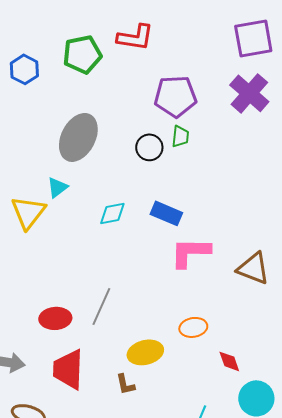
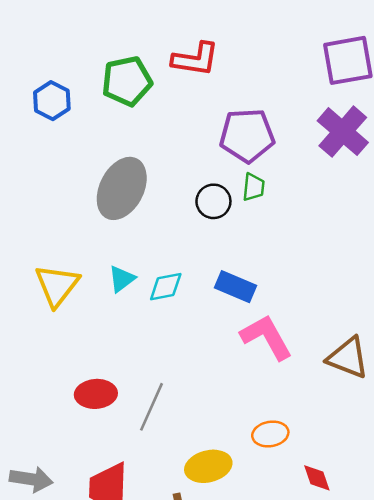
cyan triangle: (57, 187) -> (122, 279), moved
pink L-shape: (190, 252) -> (266, 337), turned 60
red ellipse: (55, 318) -> (96, 394), moved

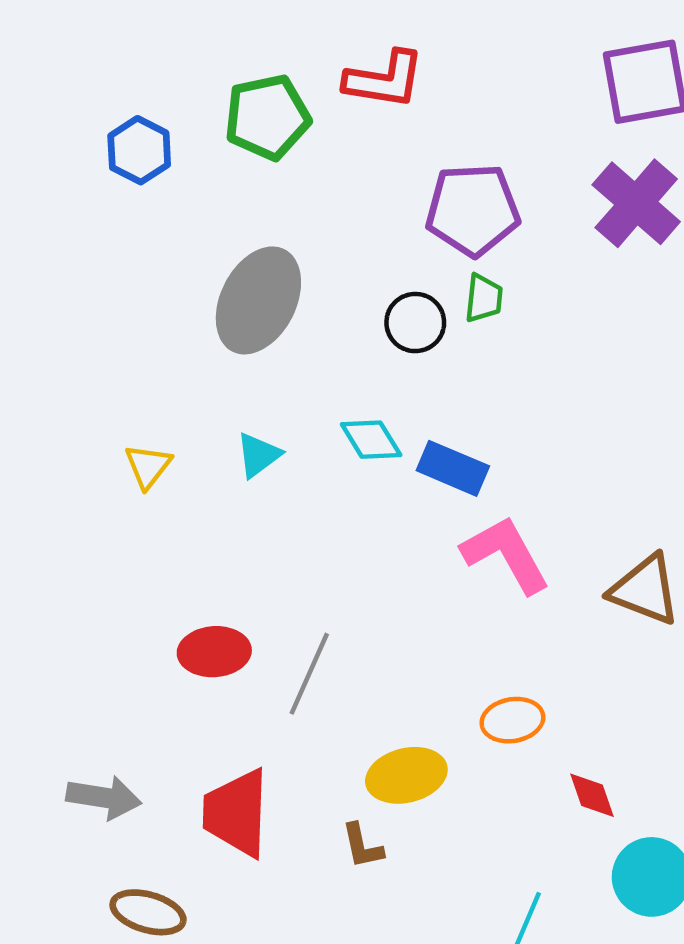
yellow triangle: (57, 285) -> (148, 466), size x0.6
cyan diamond: (166, 287) -> (371, 440), moved, turned 69

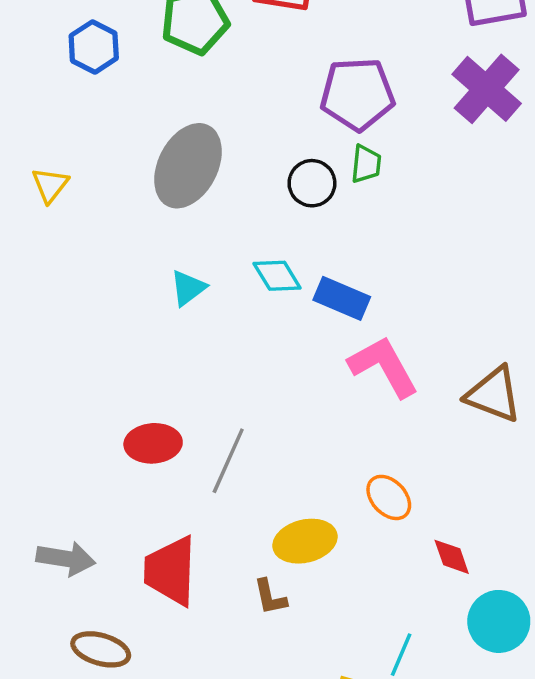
yellow triangle: (148, 466) -> (50, 185), moved
orange ellipse: (512, 720) -> (389, 497), turned 57

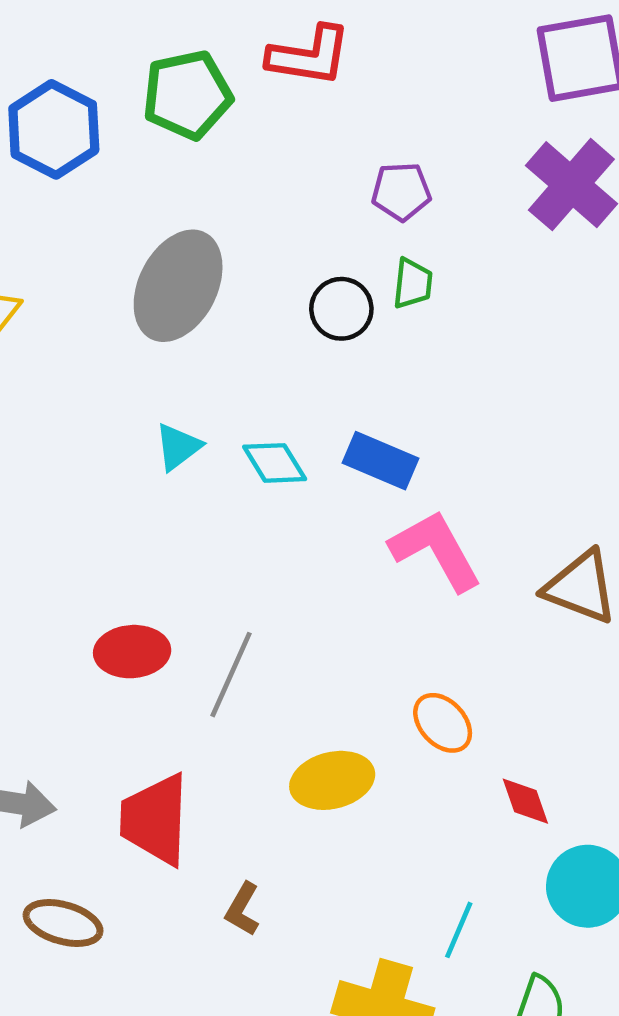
blue hexagon: (94, 47) -> (54, 129), size x1.4
purple pentagon: (357, 94) -> (401, 191), size x0.6
cyan diamond: (277, 276) -> (275, 463), moved
brown L-shape: (270, 597) -> (242, 909), moved, turned 42

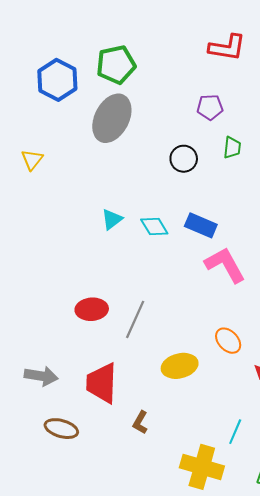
red L-shape: (309, 56) -> (227, 48), moved
green trapezoid: (413, 284) -> (232, 148), moved
gray ellipse: (178, 286) -> (112, 118), moved

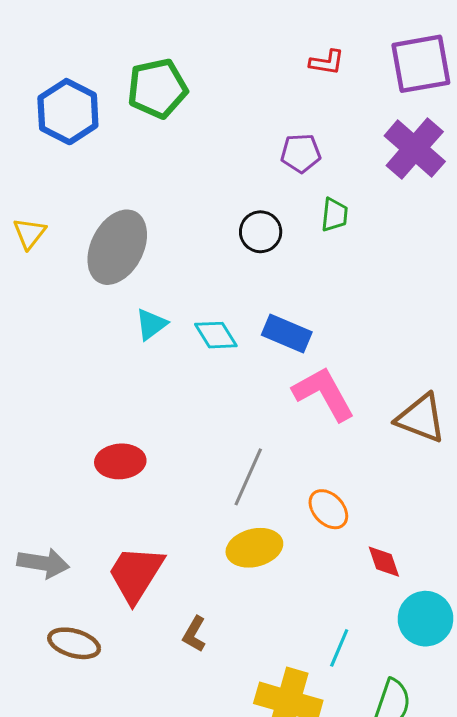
red L-shape: (227, 48) -> (327, 62), size x0.6
gray ellipse: (112, 118) -> (117, 247), moved
gray line: (135, 319) -> (248, 477), moved
red trapezoid: (102, 383) -> (136, 574), turned 30

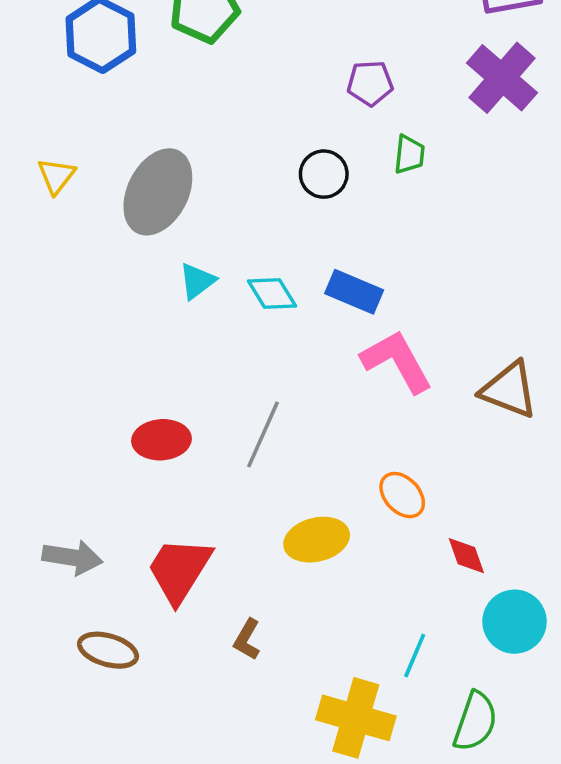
gray line: (248, 477) -> (263, 434), moved

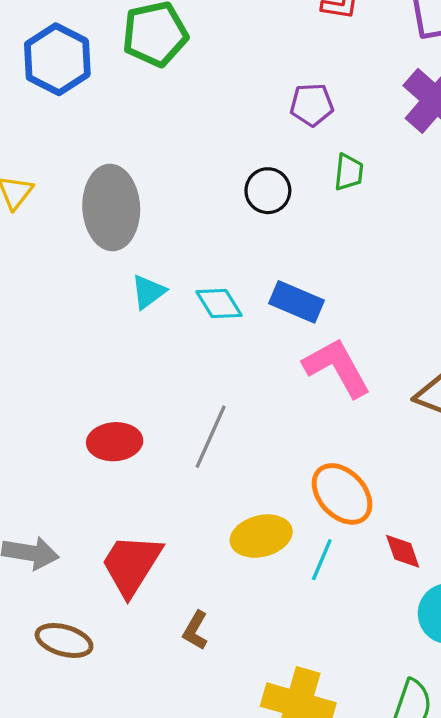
gray ellipse: (158, 192) -> (111, 208), turned -30
orange ellipse: (402, 495) -> (342, 494), size x1.4
cyan line: (415, 655) -> (322, 560), moved

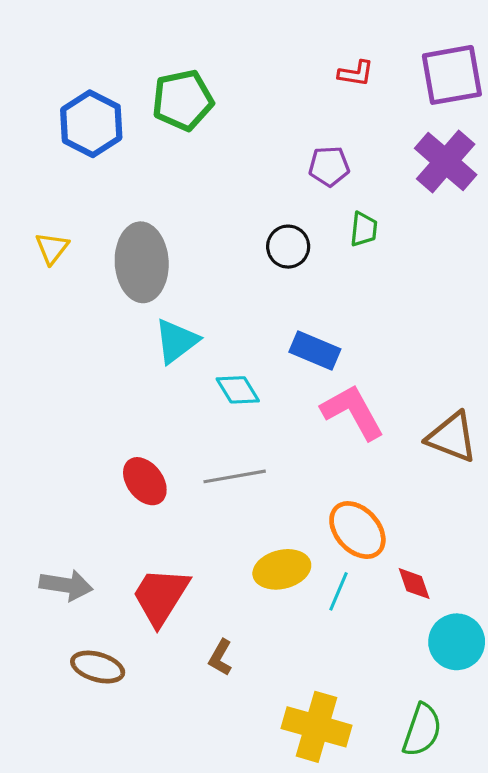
cyan triangle: (148, 292) -> (176, 341), size x1.4
cyan diamond: (219, 304) -> (238, 390), moved
gray line: (211, 437) -> (235, 476), turned 56
red ellipse: (115, 442) -> (145, 481), turned 57

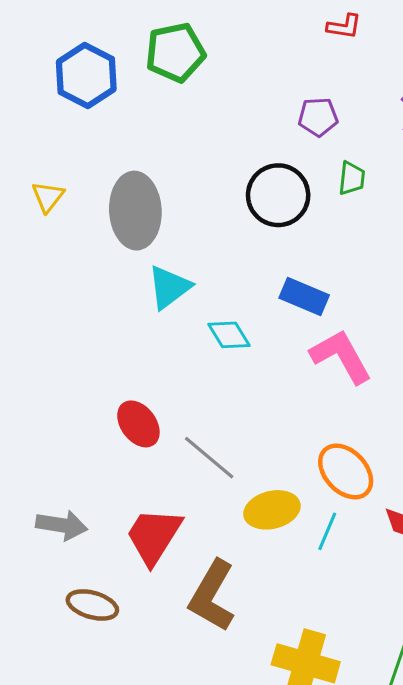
black circle: (288, 247) -> (278, 195), size x1.5
gray line: (235, 476) -> (209, 458), moved, turned 50
brown L-shape: (220, 658) -> (212, 596), size x2.0

